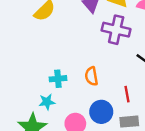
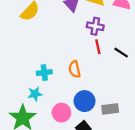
purple cross: (116, 30) -> (95, 26), size x0.7
red line: (127, 94) -> (98, 47), moved

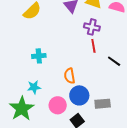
black line: (121, 53) -> (114, 61), moved
orange semicircle: (75, 69) -> (70, 76), moved
cyan cross: (44, 73) -> (39, 56), moved

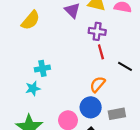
orange semicircle: (70, 76) -> (98, 84), moved, turned 56
cyan star: (34, 87) -> (33, 88), moved

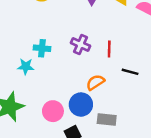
purple cross: (97, 31) -> (81, 44), moved
black line: (125, 66) -> (130, 72), turned -32

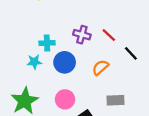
red line: (109, 49) -> (109, 35), turned -40
black line: (130, 72) -> (131, 53), turned 40
blue circle: (81, 105) -> (65, 62), moved

